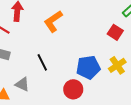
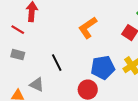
orange L-shape: (53, 21) -> (88, 28), moved

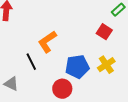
orange L-shape: (88, 28) -> (47, 42), moved

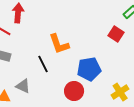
orange L-shape: (47, 42) -> (59, 44), turned -75
yellow cross: (106, 65) -> (120, 92), moved

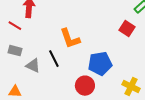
gray triangle: (23, 86) -> (33, 66), moved
yellow cross: (120, 92) -> (131, 87), turned -30

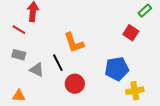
blue pentagon: (100, 64) -> (117, 69), moved
red circle: (85, 86) -> (75, 84), moved
yellow cross: (131, 87) -> (135, 91), turned -36

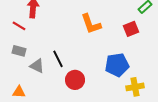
red square: (131, 33) -> (131, 29), turned 35
orange L-shape: (74, 43) -> (91, 24), moved

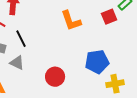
red square: (131, 29) -> (109, 17), moved
black line: (58, 59) -> (21, 39), moved

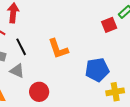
orange L-shape: (71, 21) -> (58, 49), moved
red circle: (55, 77) -> (39, 92), moved

